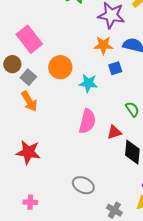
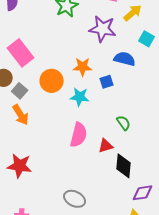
orange star: (103, 45) -> (83, 67), moved

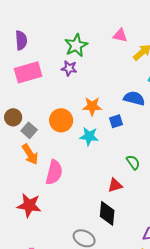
purple star: (103, 29) -> (69, 68), moved, size x0.6
pink rectangle: (21, 53) -> (28, 72), moved, turned -68
pink semicircle: (79, 135) -> (54, 172), moved
black diamond: (124, 166) -> (107, 213), moved

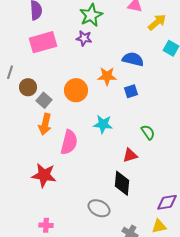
blue semicircle: (134, 98) -> (133, 59), moved
cyan star: (89, 136) -> (103, 124), moved
orange arrow: (30, 154) -> (45, 124), turned 45

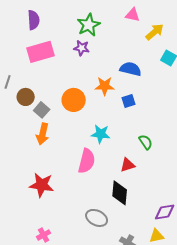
pink semicircle: (69, 142) -> (87, 161), moved
pink cross: (46, 225) -> (44, 235), turned -32

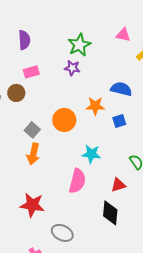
pink rectangle: (41, 52) -> (31, 72), size x0.6
brown circle: (26, 97) -> (16, 93), moved
gray ellipse: (97, 218) -> (62, 233), moved

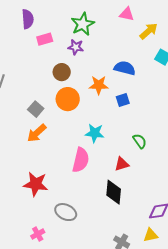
pink rectangle: (31, 72) -> (45, 39), moved
brown circle: (16, 93) -> (62, 72), moved
orange arrow: (33, 154) -> (37, 133), turned 35

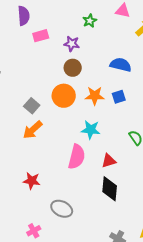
green star: (83, 24) -> (90, 21), moved, size x0.6
brown circle: (62, 72) -> (73, 68), moved
orange star: (99, 85) -> (95, 96), moved
red triangle: (122, 164) -> (109, 161), moved
red star: (36, 184) -> (32, 181), size x0.7

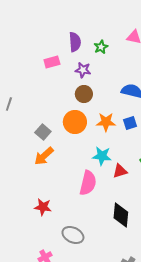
purple semicircle: (24, 16) -> (75, 42), moved
red triangle: (109, 161) -> (120, 171), moved

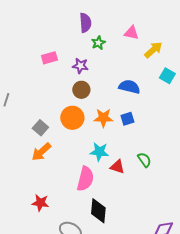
purple semicircle: (75, 42) -> (85, 23), moved
red triangle: (120, 171) -> (117, 167), turned 35
black diamond: (121, 215) -> (98, 211), moved

